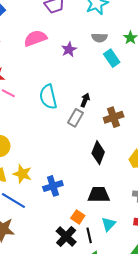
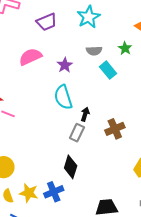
cyan semicircle: (48, 97) -> (63, 97), moved
black diamond: (98, 153) -> (71, 167), moved
blue cross: (53, 186) -> (54, 192), moved

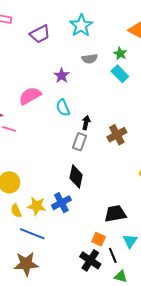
pink semicircle: (30, 57) -> (30, 96), moved
cyan rectangle: (108, 70) -> (120, 74), moved
cyan semicircle: (63, 97) -> (63, 108), size x0.7

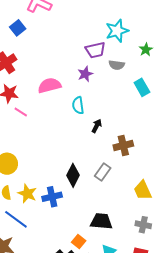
purple trapezoid: (40, 34) -> (95, 50), moved
green star: (120, 54) -> (146, 50), moved
gray rectangle: (79, 142) -> (103, 172), moved

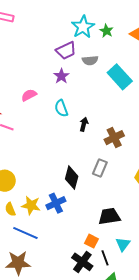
green star: (146, 50) -> (106, 31), moved
pink semicircle: (49, 85) -> (29, 95), size x0.7
cyan rectangle: (142, 87) -> (120, 77), size x1.4

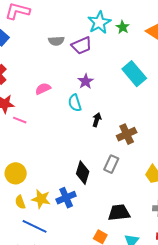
gray semicircle: (90, 60) -> (56, 41), moved
purple star: (61, 76) -> (86, 81), moved

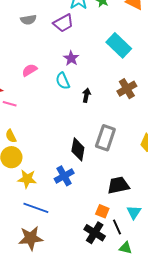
gray semicircle: (56, 41) -> (28, 20), moved
brown cross: (127, 134) -> (127, 89), moved
gray rectangle: (111, 164) -> (105, 138), size x1.4
yellow star: (41, 199) -> (27, 179), moved
yellow semicircle: (20, 202) -> (11, 136), moved

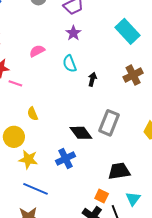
purple star: (71, 58) -> (73, 33), moved
yellow semicircle: (11, 136) -> (33, 114), moved
black diamond: (78, 149) -> (81, 133), turned -50

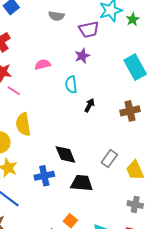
yellow semicircle: (33, 114) -> (23, 124), size x1.6
gray rectangle: (109, 123) -> (109, 159), moved, size x0.7
black trapezoid: (119, 171) -> (82, 183), moved

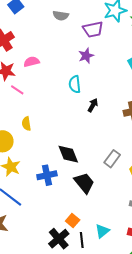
pink semicircle: (43, 64) -> (32, 62), moved
yellow semicircle: (23, 124) -> (26, 124), size x0.6
black trapezoid: (82, 183) -> (84, 183), turned 45

